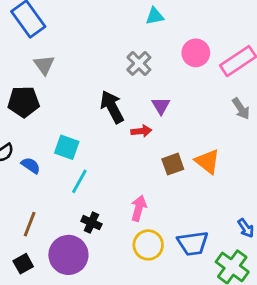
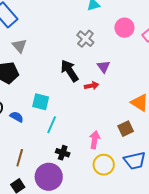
brown square: (173, 164) -> (126, 129), moved

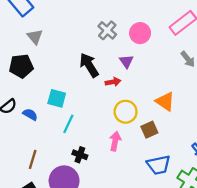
pink circle: (124, 28) -> (140, 33), moved
yellow circle: (104, 165) -> (126, 112), moved

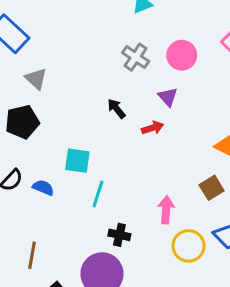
black arrow: (89, 65) -> (116, 109), size x0.6
yellow circle: (126, 112) -> (189, 246), moved
brown line: (33, 159) -> (32, 255), moved

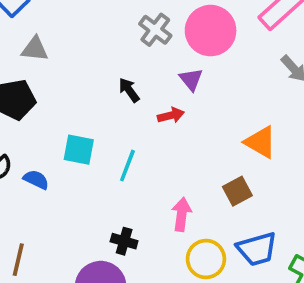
pink circle: (182, 55) -> (211, 31), size x1.4
gray triangle: (36, 79) -> (35, 49), turned -40
cyan line: (98, 194) -> (127, 166), moved

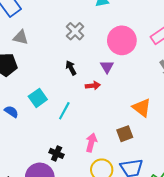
gray cross: (155, 30) -> (75, 31), moved
cyan square: (79, 150) -> (38, 98), turned 36

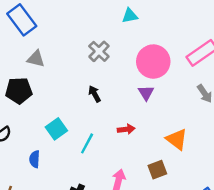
purple triangle: (107, 67) -> (146, 93), moved
red arrow: (93, 86) -> (126, 129), moved
blue semicircle: (11, 112) -> (35, 159), moved, turned -120

